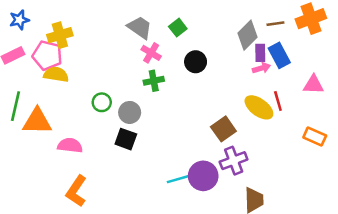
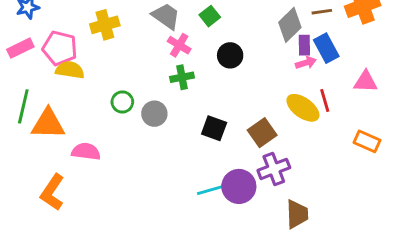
yellow cross: (60, 35) -> (105, 25), moved
black square: (126, 139) -> (214, 128), moved
orange L-shape: (76, 191) -> (52, 192), moved

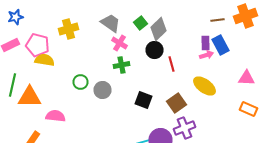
gray diamond: (290, 25) -> (158, 29), moved
pink triangle: (366, 82) -> (246, 78), moved
red line: (325, 101) -> (172, 64), moved

